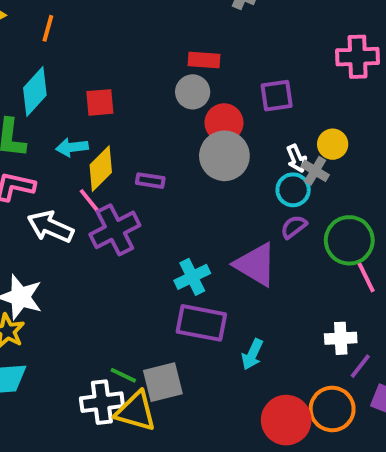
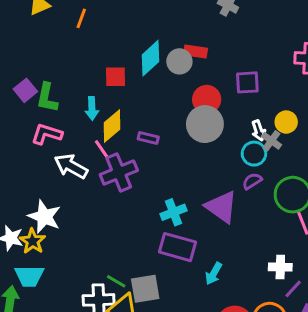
cyan diamond: (35, 92) -> (150, 58), moved
gray circle: (193, 92) -> (179, 61), moved
cyan arrow: (72, 147) -> (92, 108), turned -90

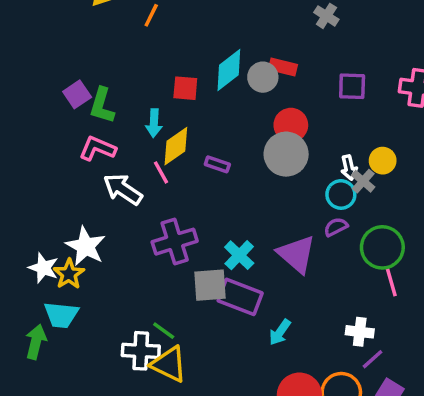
purple square: (247, 82) -> (352, 86), moved
purple cross: (119, 172) -> (175, 242), moved
cyan cross: (174, 212) -> (239, 255), turned -30
gray square: (145, 289) -> (210, 285), moved

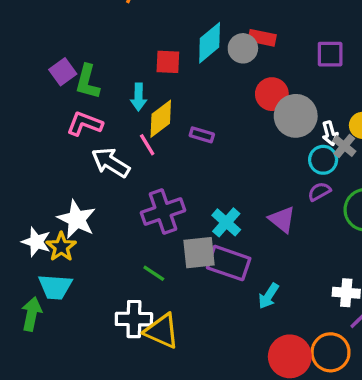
gray circle: (286, 154) -> (296, 116), moved
purple triangle: (297, 254) -> (282, 219), size x0.7
green line: (164, 331) -> (154, 273), moved

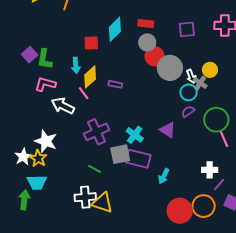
gray circle: (243, 48) -> (147, 42), moved
white star: (36, 242) -> (23, 157), turned 30

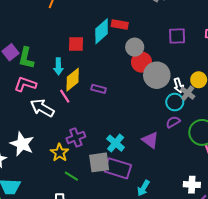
red rectangle: (146, 24) -> (120, 25), moved
purple cross: (97, 132) -> (76, 137), size x0.7
yellow star: (38, 158) -> (60, 153), moved

